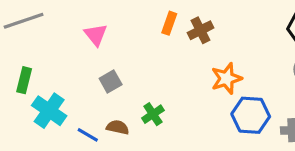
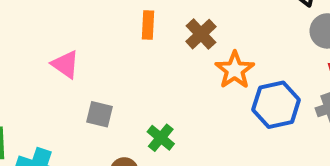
brown cross: (200, 30) -> (201, 34), moved
gray square: (111, 82) -> (99, 114), turned -30

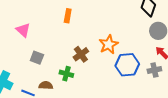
brown cross: (201, 34) -> (81, 54), moved
green cross: (161, 138) -> (66, 74), turned -32

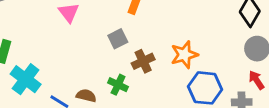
gray square: (37, 58) -> (118, 39), moved, turned 32

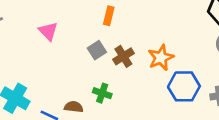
brown cross: (143, 61) -> (123, 56), moved

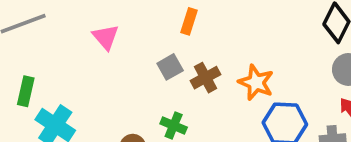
orange star: (161, 58) -> (256, 82), turned -30

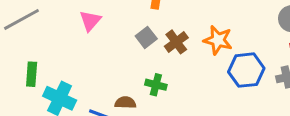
pink triangle: (106, 37) -> (90, 21), turned 30

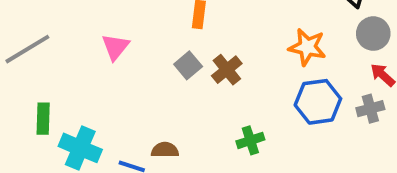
orange star: (218, 40) -> (307, 47), moved
green cross: (156, 85) -> (250, 140), moved, turned -30

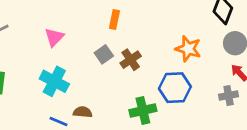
blue hexagon: (318, 102) -> (175, 88), moved
green cross: (250, 140) -> (143, 111), size x1.4
cyan cross: (80, 148) -> (54, 81), moved

